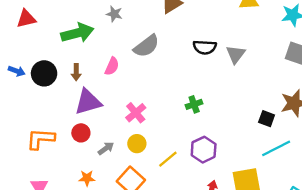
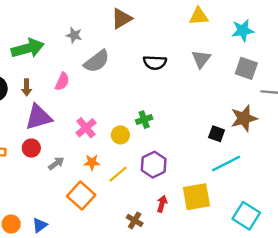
gray star: (114, 14) -> (74, 35), moved
gray triangle: (236, 54) -> (201, 59), moved
yellow circle: (137, 144) -> (120, 135), moved
orange star: (87, 178) -> (92, 162), moved

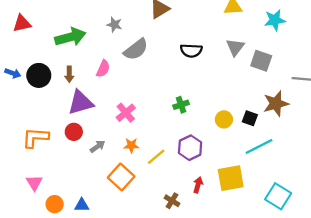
gray square: (246, 68) -> (261, 61), moved
yellow circle: (120, 135) -> (224, 119), moved
blue triangle: (40, 225) -> (82, 205), turned 35

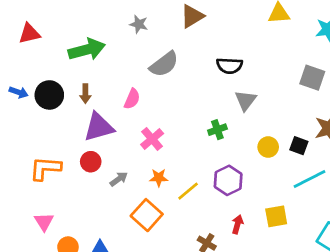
gray star: (114, 25) -> (139, 24), moved
gray triangle: (235, 47) -> (245, 100), moved
pink semicircle: (103, 69) -> (132, 99), moved
yellow square: (231, 178) -> (276, 216), size x0.7

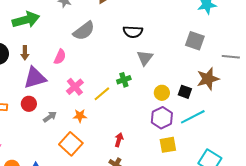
purple hexagon: (228, 180) -> (162, 118), moved
yellow line: (188, 191) -> (102, 94), moved
red arrow: (237, 224) -> (119, 140), moved

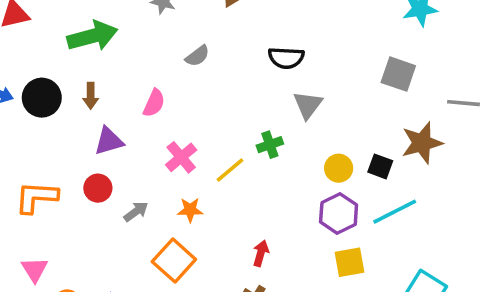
gray semicircle: (84, 31) -> (197, 56), size x0.6
purple triangle: (35, 78) -> (109, 141), size x0.7

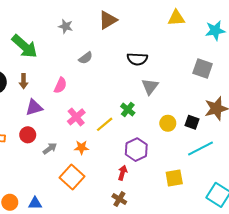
green arrow: (92, 36) -> (25, 46), turned 56
green cross: (270, 145) -> (128, 110), turned -32
purple hexagon: (339, 213) -> (136, 150), moved

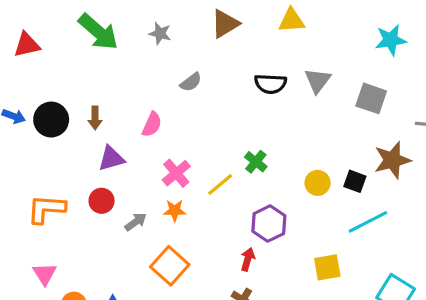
yellow triangle: (176, 18) -> (292, 20), moved
green arrow: (25, 46) -> (98, 32), moved
gray triangle: (150, 86) -> (318, 81), moved
orange star: (81, 147) -> (175, 211), moved

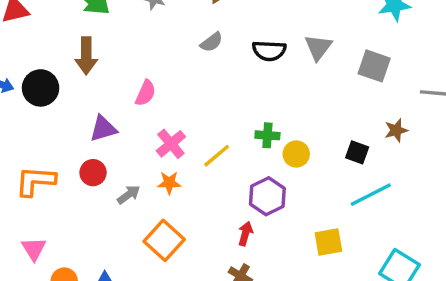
gray semicircle: (191, 82) -> (212, 42), moved
brown arrow: (95, 118) -> (86, 56), moved, size x1.5
brown star: (392, 160) -> (396, 130), size x0.6
green cross: (256, 162) -> (267, 135), moved, turned -35
yellow circle: (318, 183) -> (296, 154), moved

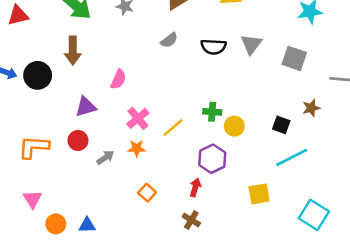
orange square: (164, 240) -> (147, 193), moved, size x0.6

